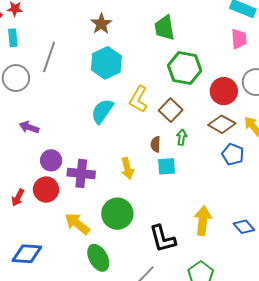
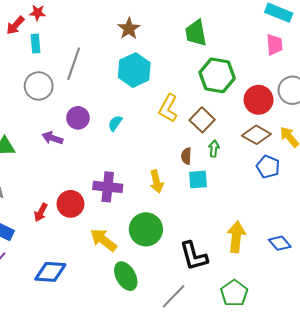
cyan semicircle: (102, 111) -> (115, 123), moved, size x0.6
purple circle: (51, 160) -> (78, 118), moved

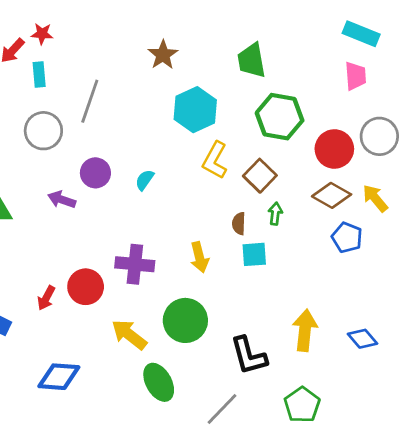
cyan hexagon: (134, 70) -> (195, 110), moved

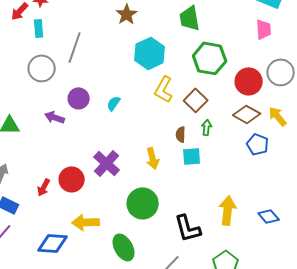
purple cross: (135, 264) -> (107, 163), turned 36
yellow arrow: (129, 335) -> (86, 222), moved, turned -40

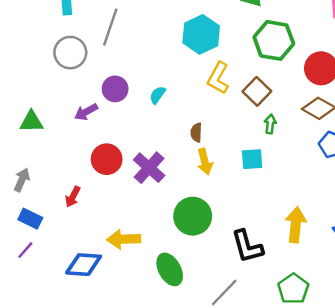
purple arrow: (55, 117) -> (86, 112), turned -48
brown semicircle: (181, 134) -> (196, 133), moved
red circle: (72, 179) -> (107, 159), moved

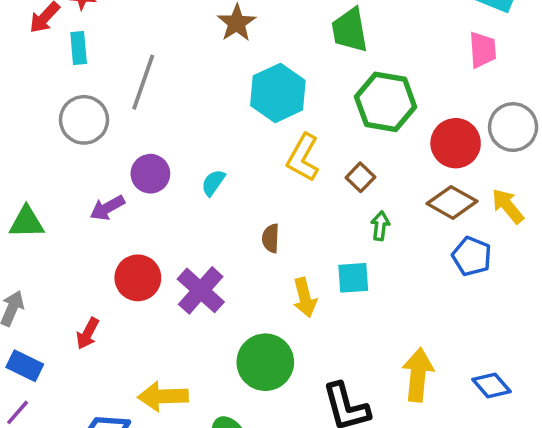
brown square: (257, 91) -> (360, 177), size x0.7
yellow arrow: (205, 162) -> (305, 298), moved

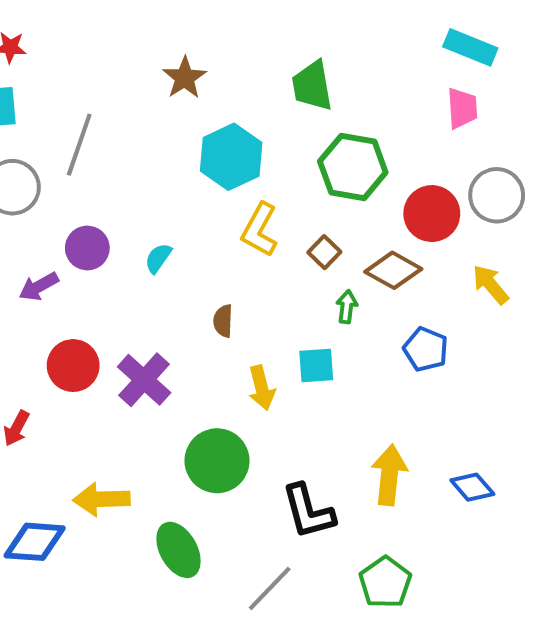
brown diamond: (452, 202) -> (393, 270), moved
blue pentagon: (472, 256) -> (426, 349), moved

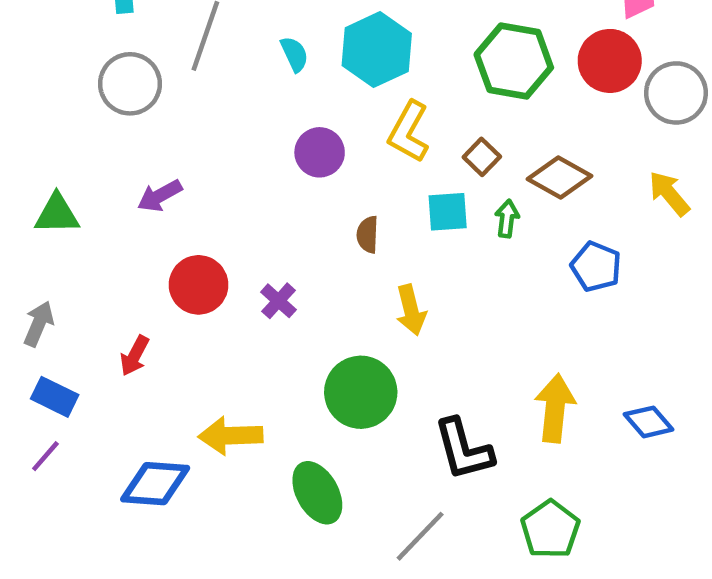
red circle: (432, 214) -> (610, 61), moved
purple circle: (87, 248) -> (320, 152), moved
cyan semicircle: (158, 258) -> (294, 54), moved, turned 120
cyan square: (316, 366) -> (448, 212), moved
purple cross: (144, 380) -> (278, 301), size x0.6

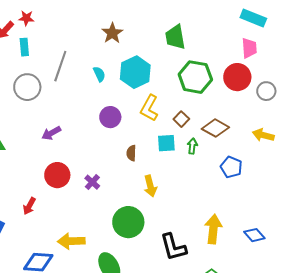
gray circle: (676, 93) -> (266, 91), size x0.7
yellow arrow: (669, 193) -> (263, 135), turned -35
purple arrow: (160, 196) -> (51, 133), moved

